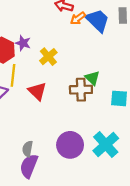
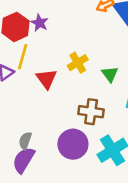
yellow cross: (48, 57) -> (78, 63), moved
brown cross: (81, 90) -> (91, 112), moved

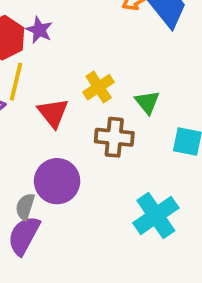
brown cross: (91, 112) -> (114, 137), moved
purple circle: (73, 144) -> (57, 181), moved

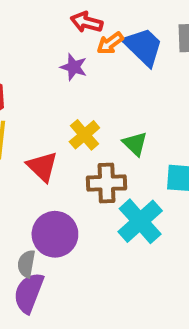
purple star: (39, 30) -> (74, 67), moved
cyan cross: (156, 215) -> (140, 221), moved

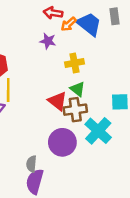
yellow cross: (84, 135) -> (74, 63), moved, turned 36
green triangle: (135, 144) -> (78, 89), moved
red triangle: (42, 167) -> (57, 101), moved
purple circle: (55, 234) -> (62, 142), moved

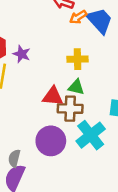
purple star: (48, 41) -> (22, 54), moved
green triangle: (78, 89) -> (76, 87), turned -35
red triangle: (57, 101) -> (53, 96), turned -42

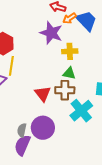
purple star: (22, 54) -> (51, 33), moved, size x1.6
red triangle: (53, 96) -> (43, 94), moved, turned 48
purple circle: (51, 141) -> (43, 128), moved

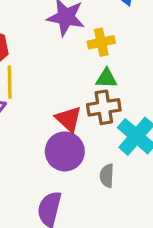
purple circle: (43, 128) -> (65, 151), moved
gray semicircle: (22, 130) -> (107, 176), moved

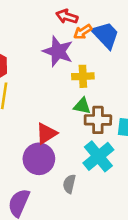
brown cross: (104, 107) -> (98, 120), moved
red triangle: (69, 119) -> (46, 133), turned 35

